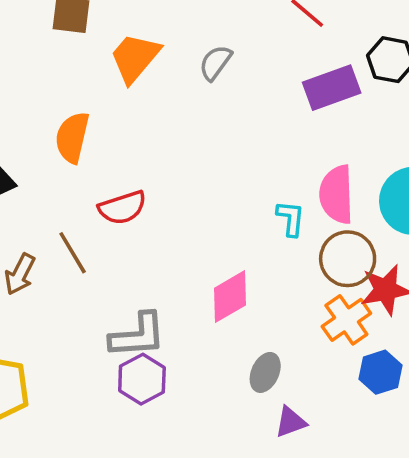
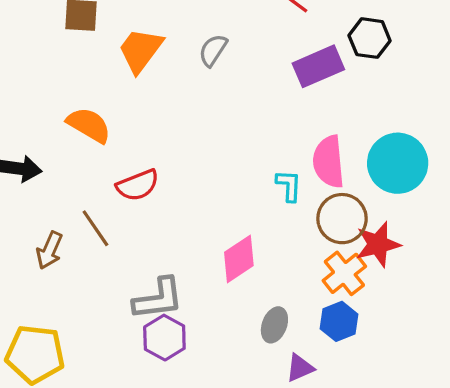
orange semicircle: (72, 137) -> (89, 125), turned 111
blue hexagon: (381, 372) -> (339, 321), moved

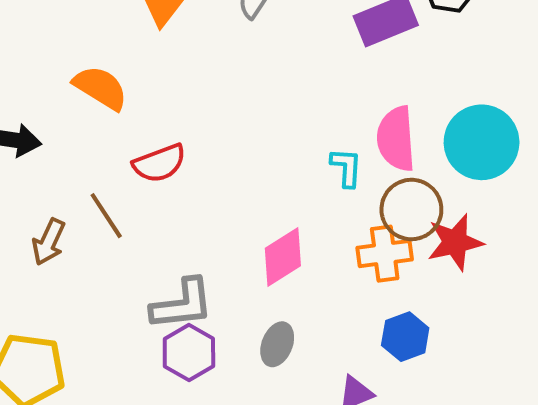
orange cross: (344, 273) -> (385, 254), moved, turned 30
gray ellipse: (274, 325) -> (277, 344), moved

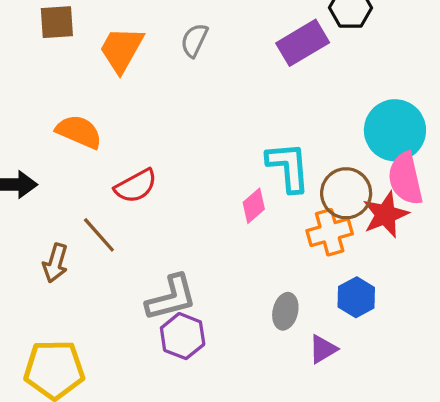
pink semicircle: (396, 139) -> (405, 179), moved
cyan L-shape: (346, 167) -> (288, 167), size x1.6
pink diamond: (283, 257) -> (254, 206), moved, size x0.7
gray ellipse: (277, 344) -> (285, 311), moved

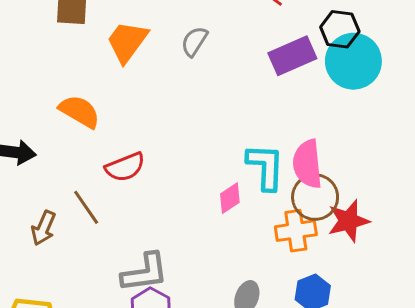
cyan circle: (395, 130) -> (353, 61), moved
pink semicircle: (405, 179) -> (307, 164), moved

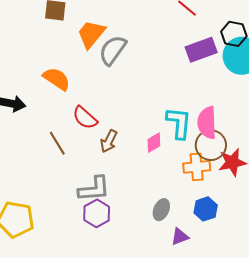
gray semicircle: (194, 41) -> (113, 50), moved, size x1.5
red semicircle: (125, 167) -> (85, 118), turned 60
brown arrow: (43, 228) -> (109, 141), moved

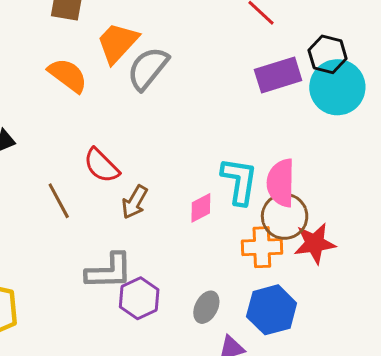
orange semicircle: (57, 79) -> (68, 75), moved
blue hexagon: (206, 209) -> (272, 310), size x1.4
purple hexagon: (97, 213) -> (139, 298), moved

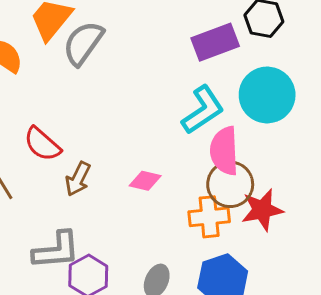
cyan circle: (337, 87) -> (267, 95), moved
cyan L-shape: (239, 181) -> (203, 110), moved, turned 51
pink diamond: (201, 208) -> (145, 181), turned 44

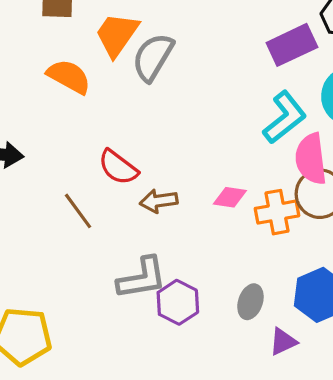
brown arrow: (78, 179) -> (159, 201), turned 60
orange cross: (209, 217) -> (277, 212), moved

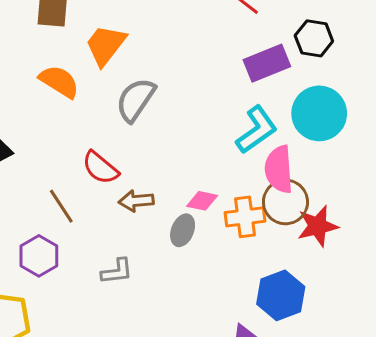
gray semicircle: (153, 57) -> (136, 100), moved
gray L-shape: (142, 278) -> (117, 271), size x0.7
purple hexagon: (178, 302) -> (39, 256), moved
gray ellipse: (250, 302) -> (183, 230), moved

